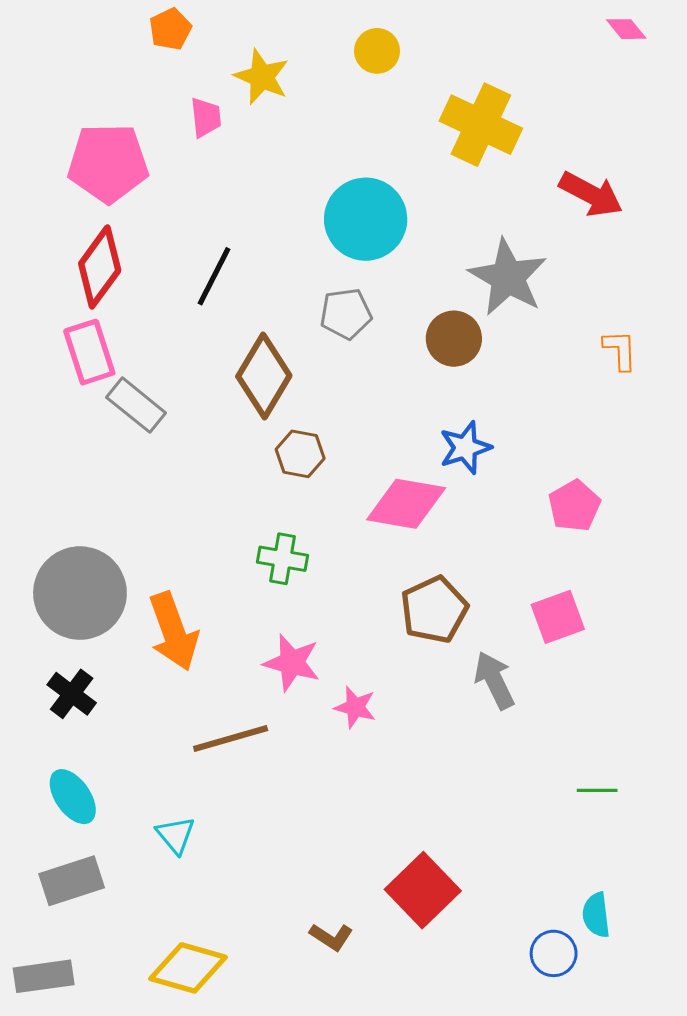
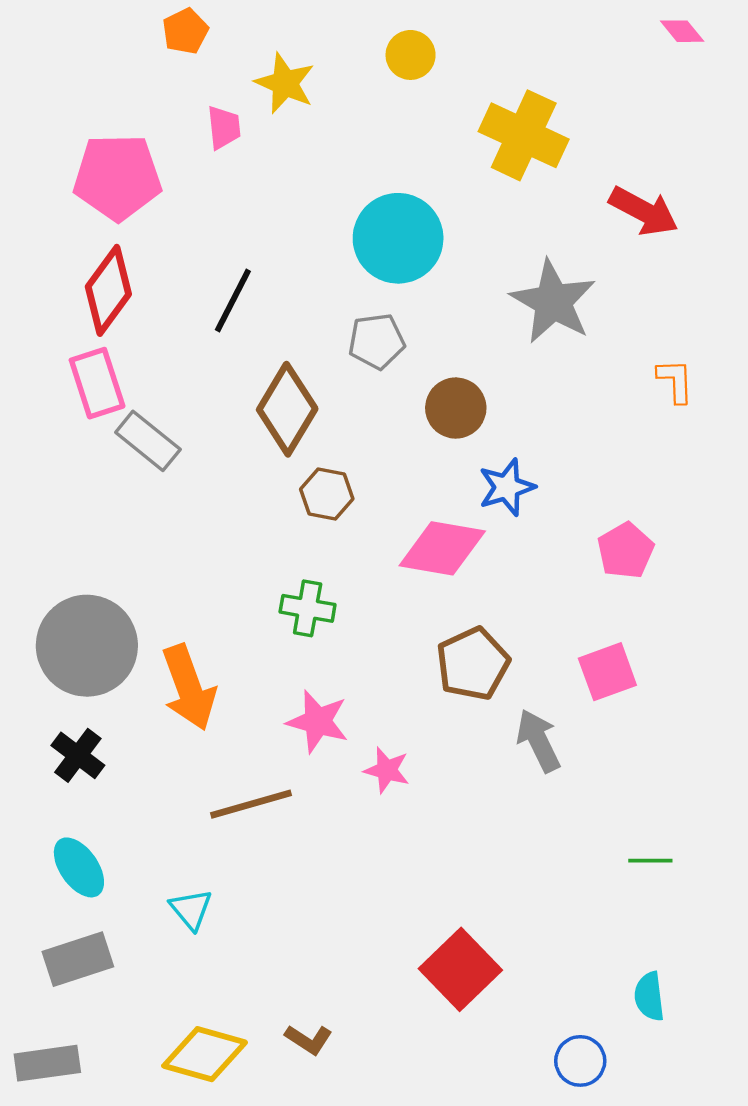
brown circle: (454, 339) -> (456, 408), moved
brown L-shape: (331, 937) -> (309, 1039), moved
blue circle: (554, 953) -> (580, 1061), moved

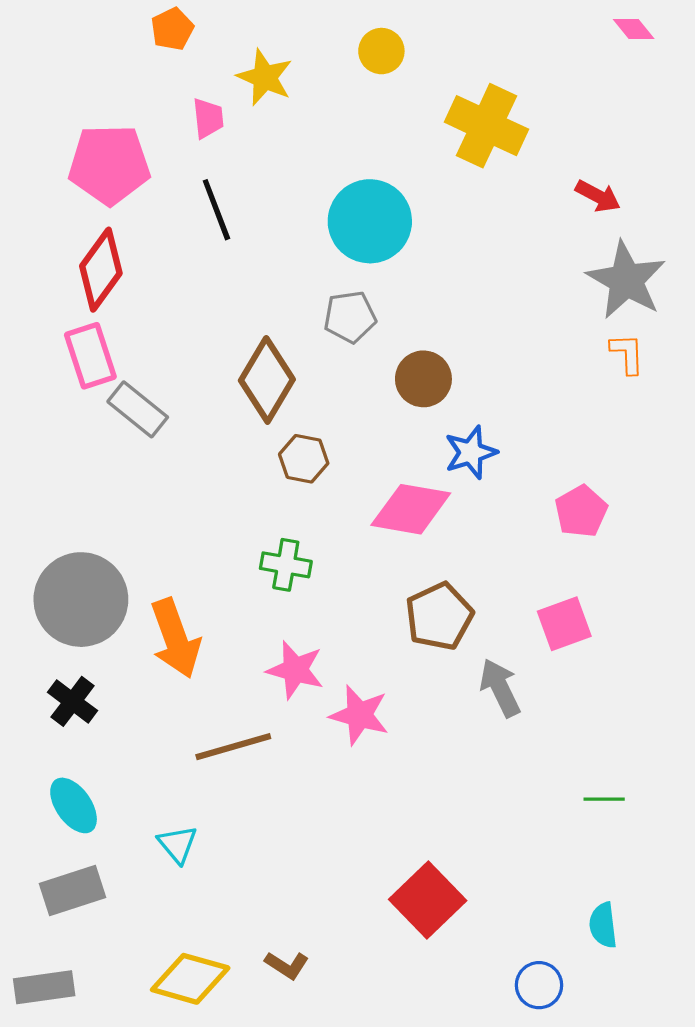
red arrow: (644, 211) -> (598, 196), size x0.7
black line: (233, 301) -> (216, 210), moved, turned -48
gray star: (553, 302) -> (626, 280), moved
pink star: (387, 770) -> (359, 715), size x1.4

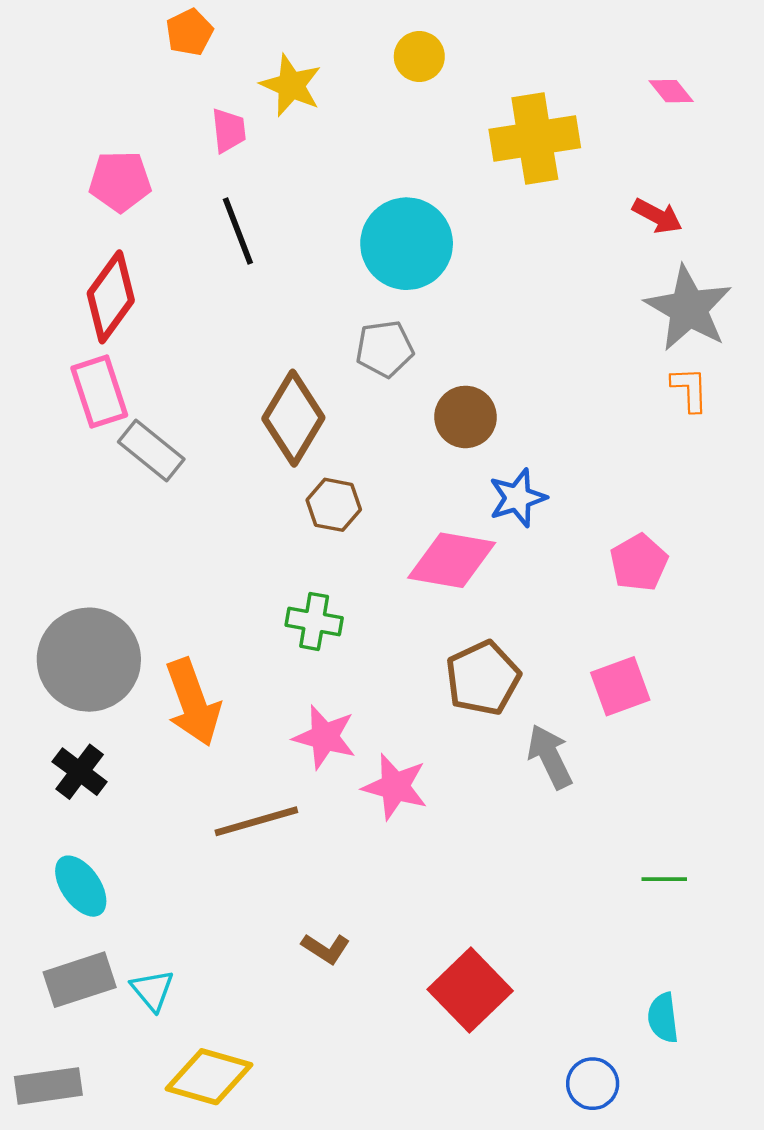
pink diamond: (634, 29) -> (671, 91), moved
yellow cross: (486, 126) -> (535, 139), turned -34
pink pentagon: (109, 165) -> (120, 181), size x0.7
cyan triangle: (178, 844) -> (152, 990), moved
brown L-shape: (287, 965) -> (326, 948), moved

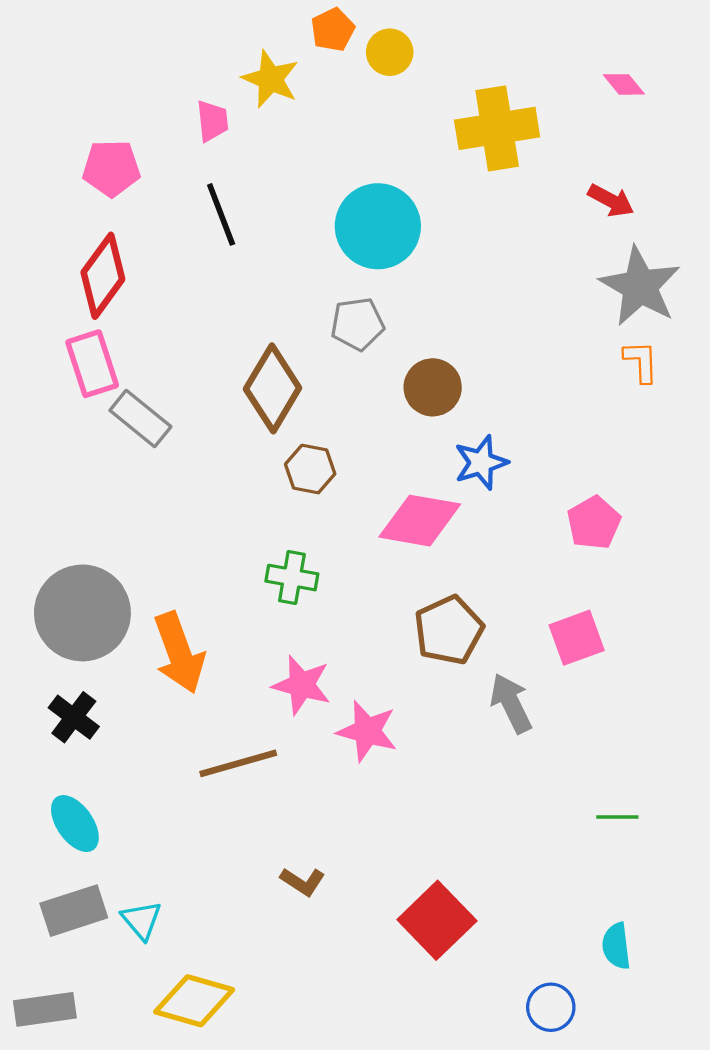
orange pentagon: (189, 32) -> (333, 30), moved

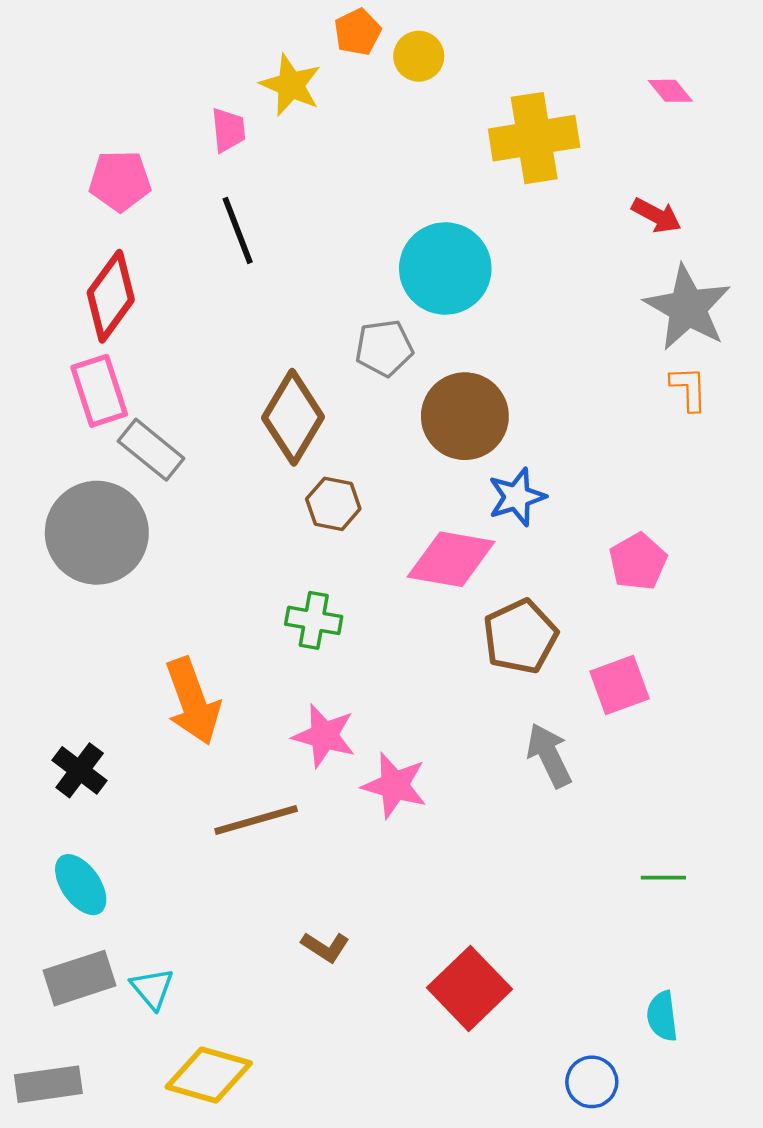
cyan circle: (378, 226) -> (445, 268), moved
brown circle: (433, 387) -> (465, 416), size x1.4
gray circle: (82, 613) -> (97, 533), moved
brown pentagon: (449, 630) -> (520, 637), moved

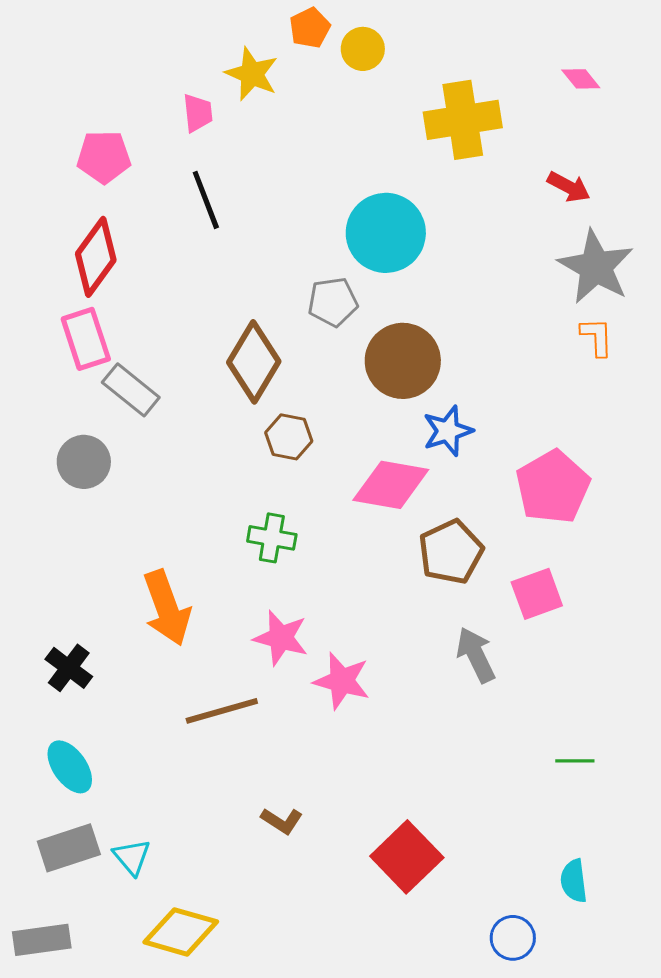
gray circle: (97, 533) -> (84, 462), size x0.6
pink pentagon: (638, 562) -> (553, 487), size x1.5

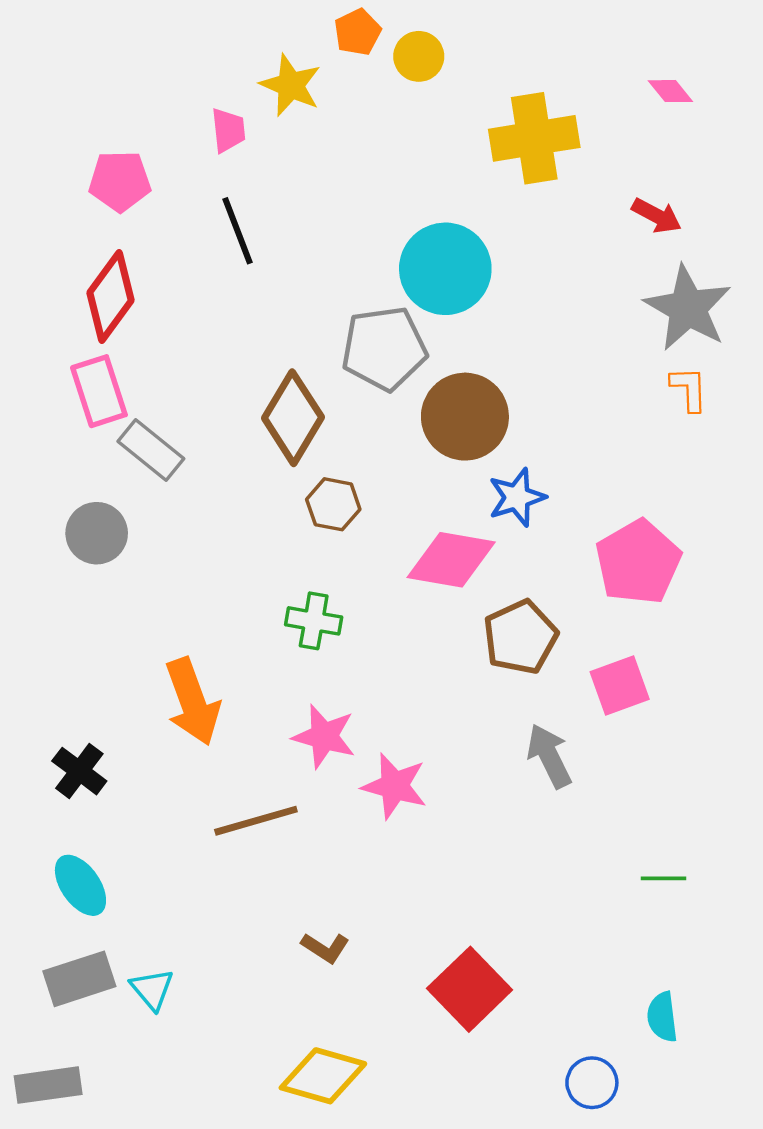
gray pentagon: (333, 302) -> (384, 348), size x1.5
yellow diamond: (181, 932) -> (323, 1076), moved

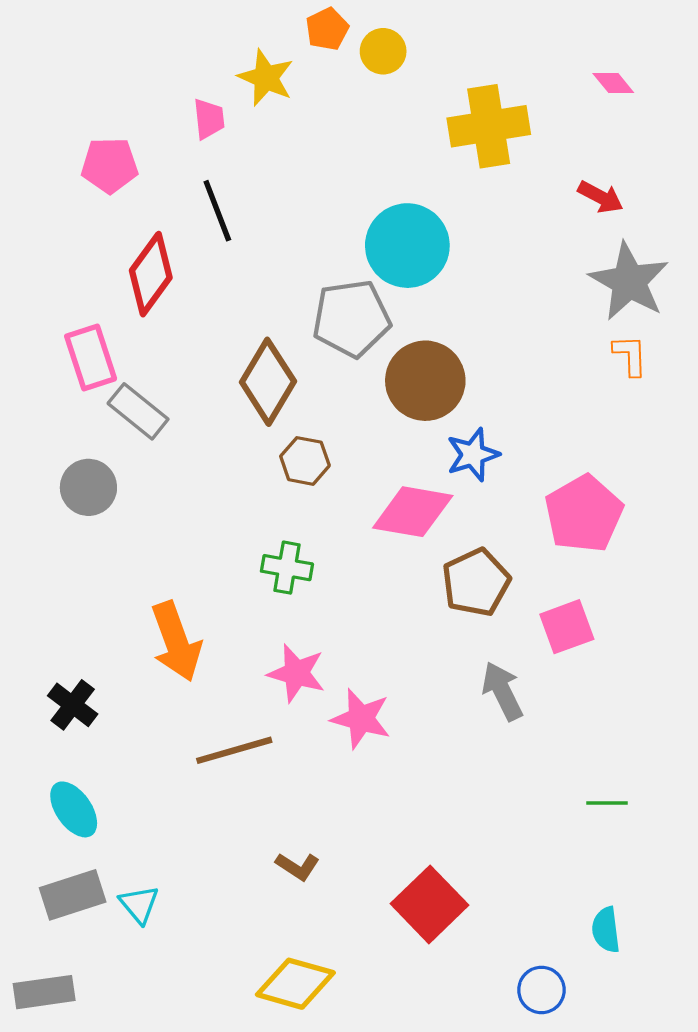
red diamond: (111, 297) -> (151, 274), moved

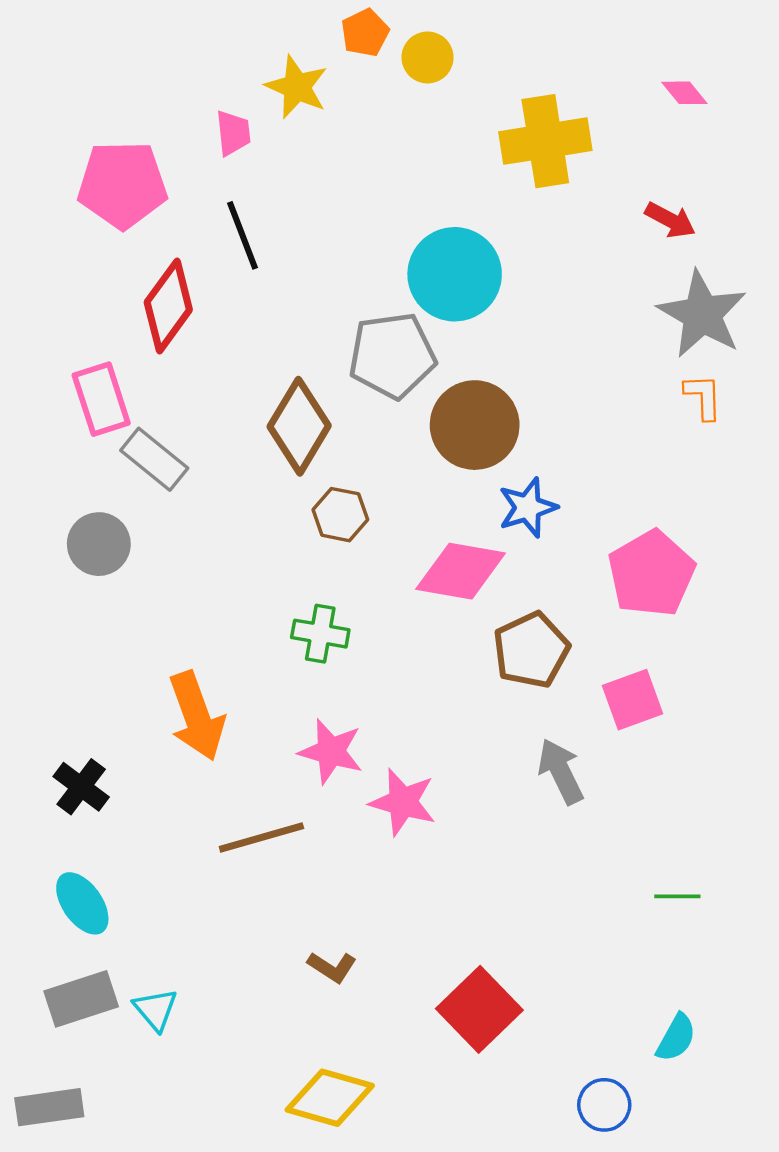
pink pentagon: (110, 165) -> (122, 185), size x1.4
cyan semicircle: (606, 930) -> (676, 1038), turned -144

